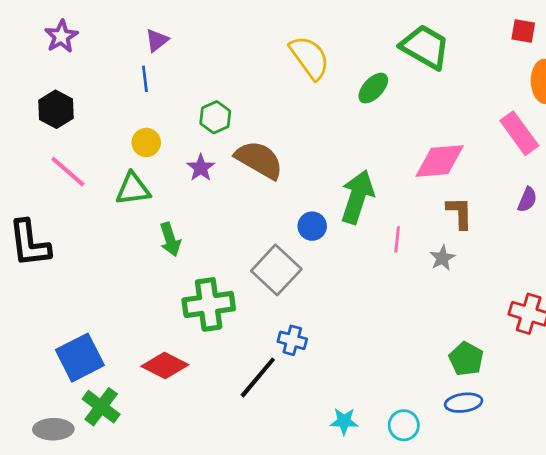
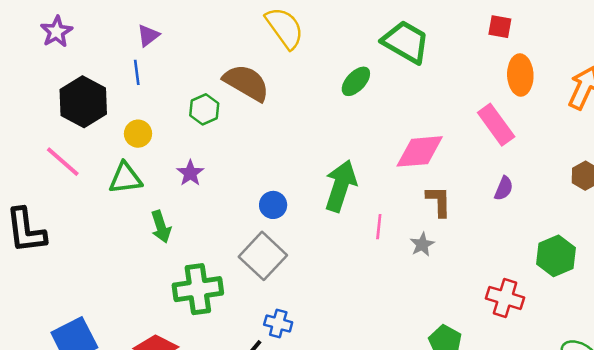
yellow semicircle: (310, 58) -> (285, 28), moved
black hexagon: (56, 109) -> (83, 102), moved, size x1.4
brown semicircle: (259, 160) -> (246, 83), moved
purple star: (201, 168) -> (190, 173), moved
blue circle: (312, 226) -> (273, 205), moved

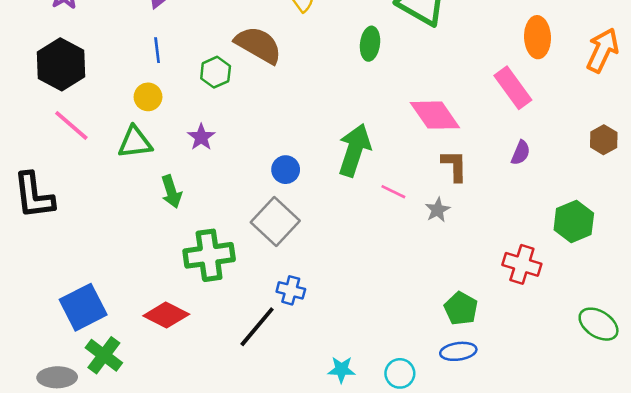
blue line: (137, 72) -> (157, 50), moved
green ellipse: (356, 81) -> (370, 44), turned -36
black hexagon: (83, 102) -> (61, 64), moved
pink diamond: (420, 151) -> (435, 115), turned 60
pink line: (379, 227) -> (393, 192), turned -70

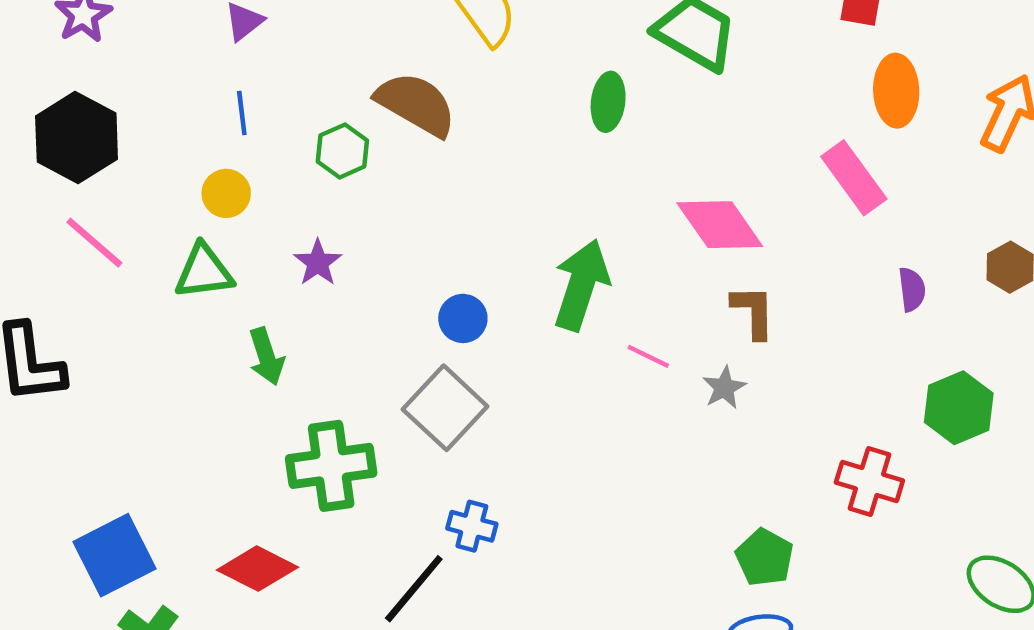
purple semicircle: (521, 153) -> (912, 289), moved, turned -30

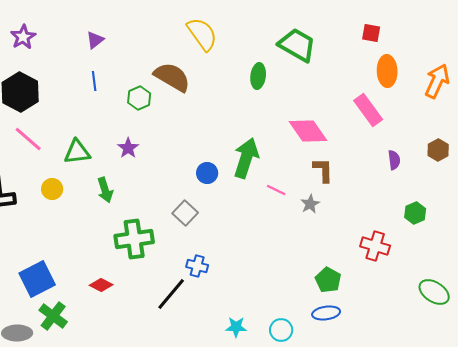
yellow circle: (226, 193) -> (52, 189), moved
blue circle: (463, 318) -> (207, 173), moved
gray square: (445, 408) -> (185, 213), size x0.7
green hexagon: (959, 408) -> (415, 213), size x0.7
red diamond: (257, 569) -> (101, 285), size x0.7

